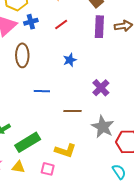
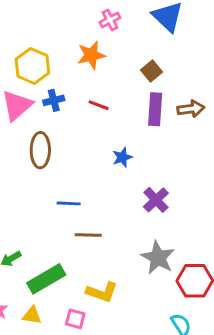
red line: (61, 25) -> (99, 105), turned 56
blue star: (70, 60) -> (122, 157), moved
brown line: (72, 111) -> (88, 235), moved

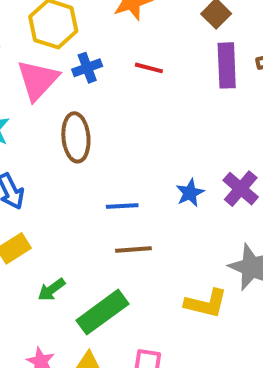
blue star: (122, 157) -> (190, 193), moved
brown line: (88, 235) -> (133, 249), moved
yellow L-shape: (102, 292) -> (206, 303), moved

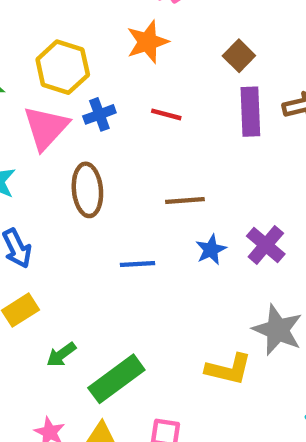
brown line: (133, 249) -> (185, 200), moved

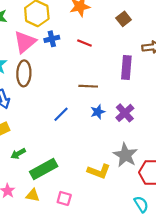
purple rectangle: (250, 112) -> (126, 67), moved
brown ellipse: (87, 190) -> (24, 73), moved
blue line: (138, 264) -> (61, 114), turned -49

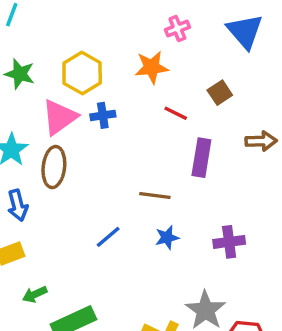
red line: (84, 43) -> (176, 113), moved
purple rectangle: (126, 67) -> (201, 158), moved
purple cross: (125, 113) -> (229, 242), moved, turned 30

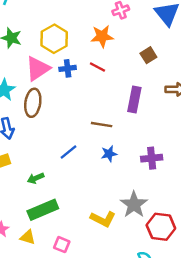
red line: (176, 113) -> (97, 67), moved
green arrow: (35, 294) -> (36, 178), moved

